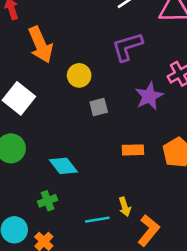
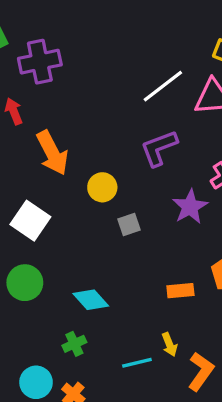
orange rectangle: (133, 150) -> (180, 291), moved

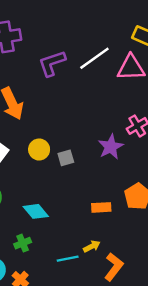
purple L-shape: (159, 148) -> (52, 63), moved
yellow circle: (102, 187) -> (39, 150), moved
yellow arrow: (170, 345) -> (92, 246), turned -98

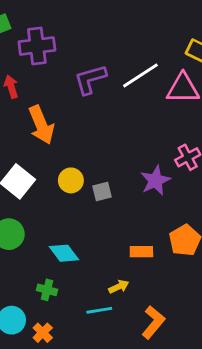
green cross: (23, 243) -> (47, 290), turned 35
yellow arrow: (92, 246) -> (119, 287), moved

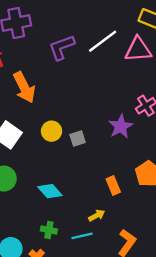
orange rectangle: (141, 252) -> (113, 186), turned 72
green cross: (47, 290) -> (49, 230), moved

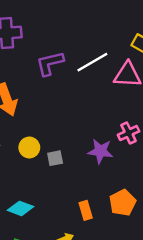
purple star: (121, 126) -> (100, 151), turned 30
cyan diamond: (50, 191) -> (20, 208), turned -35

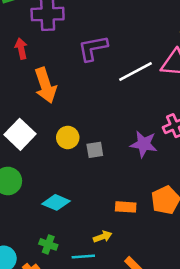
white line: (92, 62) -> (136, 72), moved
orange rectangle: (86, 210) -> (126, 207), turned -72

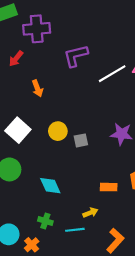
red arrow: (21, 49) -> (16, 59), turned -126
orange arrow: (45, 85) -> (37, 88), size x0.6
cyan diamond: (56, 202) -> (50, 186), turned 45

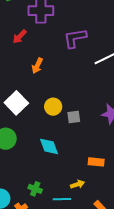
orange arrow: (37, 88) -> (37, 66), turned 42
cyan diamond: (50, 186) -> (49, 146), moved

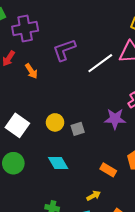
orange arrow: (37, 66) -> (31, 71), moved, turned -49
orange rectangle: (96, 162) -> (108, 170), turned 35

